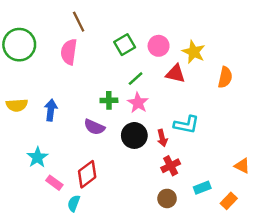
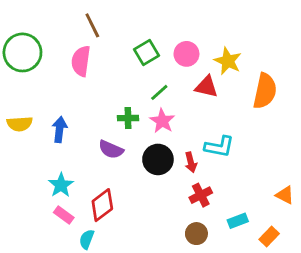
orange semicircle: (225, 77) -> (265, 91), size x1.4
cyan star: (37, 157) -> (61, 185), moved

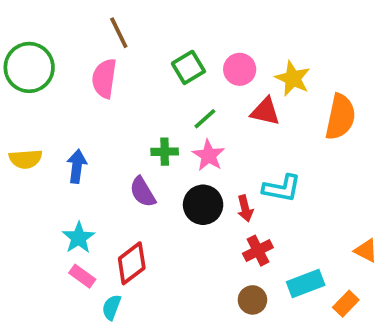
purple semicircle: (111, 149) -> (143, 192), turned 35
cyan rectangle: (238, 221) -> (306, 283), size x1.4

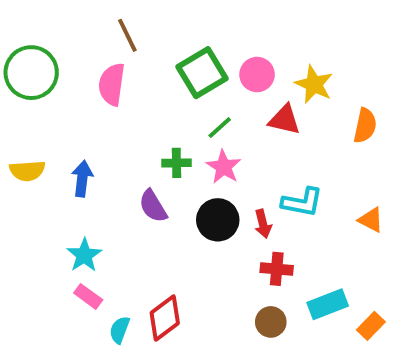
green square: (188, 67) -> (202, 73), size x1.4
orange semicircle: (340, 117) -> (365, 126), size x0.7
red cross: (258, 251) -> (277, 269), turned 32
orange triangle: (366, 251) -> (371, 220), moved
red diamond: (132, 263) -> (165, 318), moved

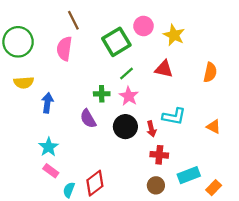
pink circle: (257, 75) -> (143, 26), moved
yellow star: (314, 84) -> (174, 35), moved
yellow semicircle: (27, 171) -> (24, 83), moved

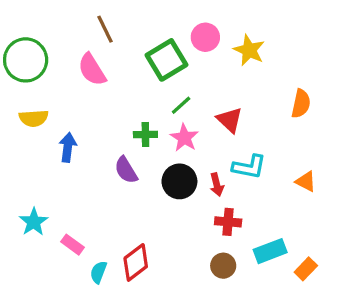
pink semicircle: (64, 49) -> (92, 70), turned -40
red triangle: (164, 69) -> (230, 120), moved, turned 30
cyan star: (49, 147) -> (34, 222), moved

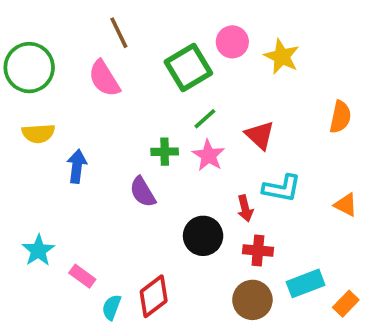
black circle: (179, 181) -> (203, 236), moved
brown circle: (223, 266) -> (252, 300), size x1.4

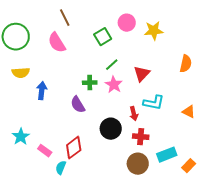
yellow star: (282, 57) -> (154, 31), turned -30
green square: (188, 68) -> (103, 37), size x0.7
red triangle: (260, 135) -> (142, 74), turned 30
red diamond: (154, 296) -> (74, 148), moved

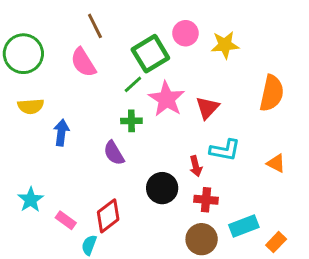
green square: (103, 37) -> (150, 54), size x1.4
orange semicircle: (186, 64) -> (272, 93), size x1.4
green line: (112, 65) -> (133, 84), moved
pink star: (114, 85) -> (167, 99), moved, size x1.4

